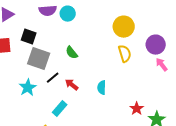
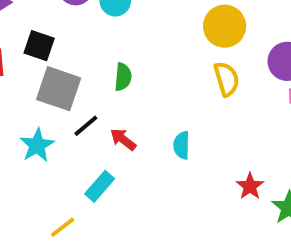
green semicircle: (72, 53) -> (123, 77), turned -136

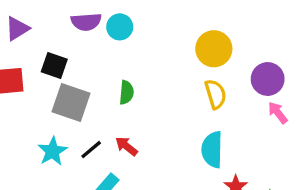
black line: (86, 126) -> (91, 150), moved
cyan semicircle: (182, 145) -> (212, 150), moved, size x1.5

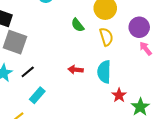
green semicircle: (126, 92) -> (78, 25), moved, turned 136
red arrow: (126, 146) -> (75, 70), moved, turned -32

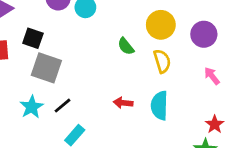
purple circle: (139, 27) -> (204, 34), moved
red star: (119, 95) -> (215, 124), moved

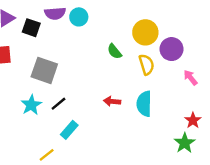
purple circle: (204, 34) -> (172, 49), moved
black square: (33, 38) -> (31, 28), moved

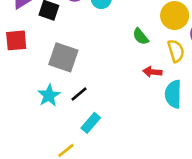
red arrow: (112, 101) -> (152, 72), moved

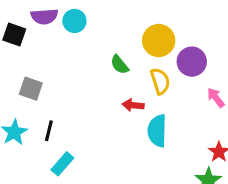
gray square: (63, 57) -> (31, 89), size x0.7
black line: (79, 94) -> (49, 131), turned -36

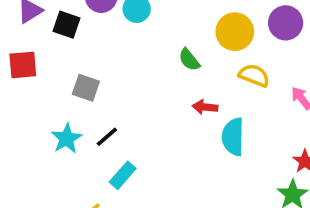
purple circle: (192, 62) -> (286, 23), moved
yellow semicircle: (160, 81) -> (254, 75), moved, turned -52
black line: (49, 131) -> (107, 137), turned 35

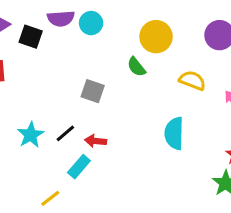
yellow circle: (235, 32) -> (156, 37), moved
gray square: (86, 88) -> (93, 91), moved
red arrow: (205, 107) -> (96, 141), moved

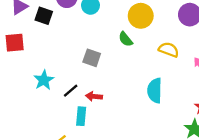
cyan star: (31, 135) -> (44, 80), moved
cyan rectangle: (79, 167) -> (81, 116), turned -36

